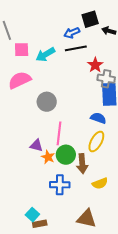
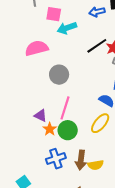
black line: (76, 48) -> (97, 46), moved, turned -35
pink square: (22, 50) -> (54, 14), moved
brown arrow: (82, 164) -> (81, 160), moved
blue cross: (60, 185) -> (56, 159), turned -30

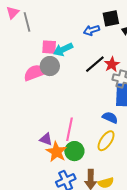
pink square: (54, 14) -> (49, 47), moved
gray circle: (59, 75) -> (50, 66), moved
orange star: (50, 129) -> (56, 152), size x1.5

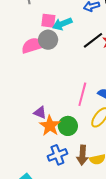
pink line: (70, 129) -> (82, 94), moved

